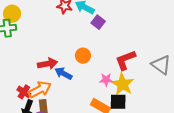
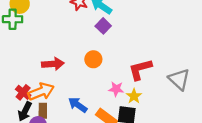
purple square: (98, 22) -> (103, 26), moved
blue arrow: (63, 73) -> (78, 105), moved
yellow star: (123, 84) -> (134, 96), size x0.6

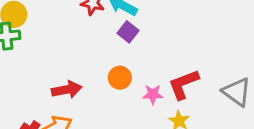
pink star: (116, 89) -> (153, 94), moved

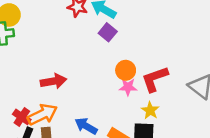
orange circle: (120, 78) -> (126, 70), moved

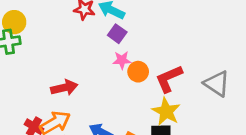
pink star: (128, 87) -> (122, 60), moved
yellow star: (150, 110) -> (166, 112), size x1.5

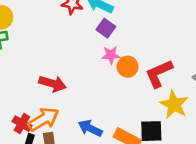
red arrow: (64, 88) -> (53, 84), turned 30
yellow star: (166, 112) -> (174, 105), moved

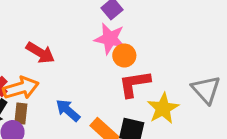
pink star: (111, 55) -> (110, 39), size x1.5
red L-shape: (159, 74) -> (134, 84), moved

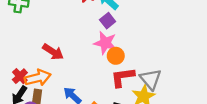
gray triangle: (206, 90) -> (151, 79), moved

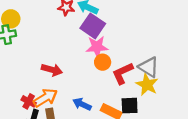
purple square: (108, 21) -> (93, 26), size x1.6
orange circle: (116, 56) -> (103, 62), moved

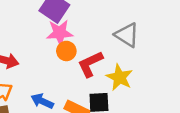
gray triangle: (149, 67) -> (127, 35), moved

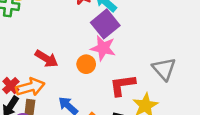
orange circle: (66, 51) -> (86, 64), moved

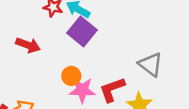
pink star: (103, 48) -> (82, 90), moved
red arrow: (46, 59) -> (28, 45), moved

